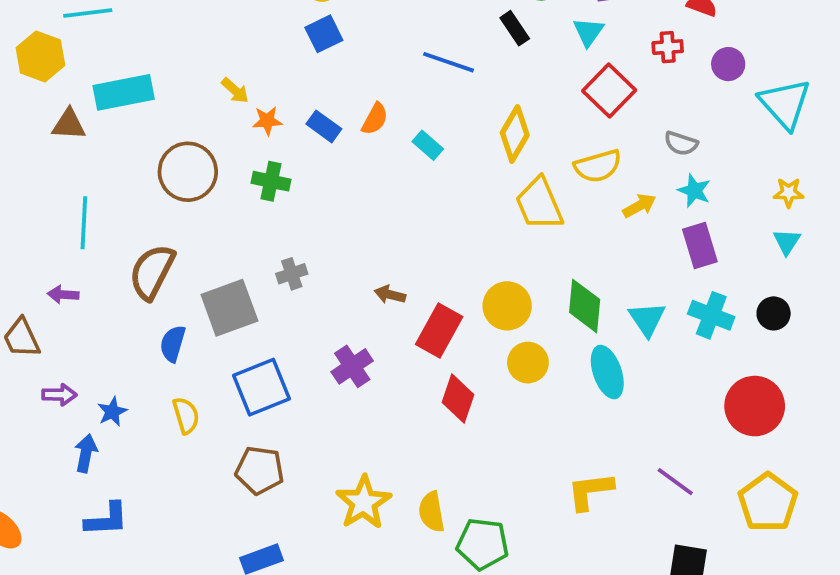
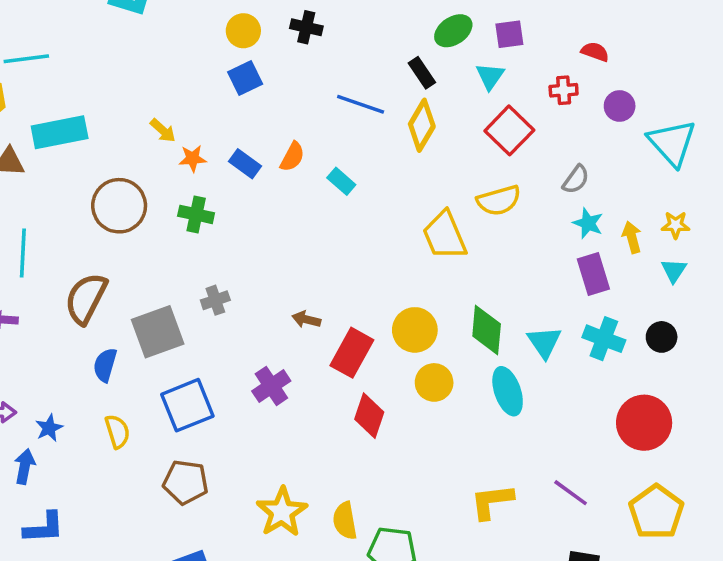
yellow diamond: (515, 134) -> (422, 125), moved
gray semicircle: (681, 143) -> (576, 179), turned -72
yellow arrow: (639, 206) -> (632, 237), moved, turned -76

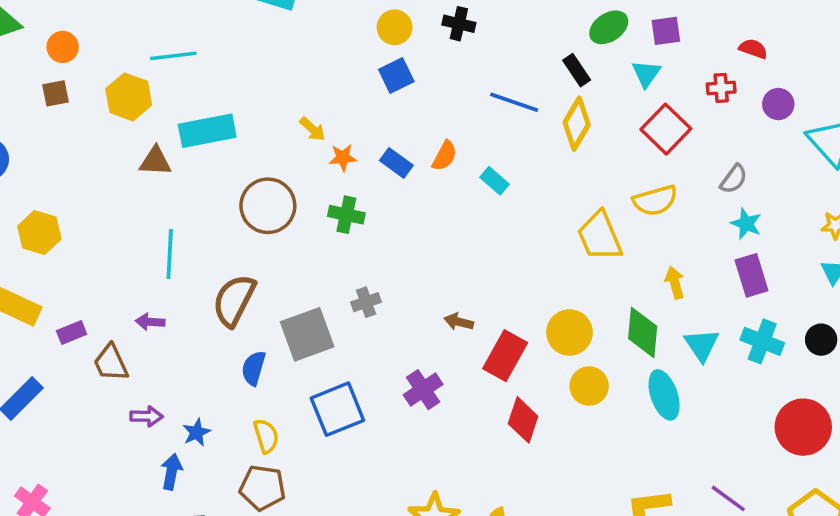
yellow arrow: (632, 237) -> (675, 283), moved
brown pentagon: (186, 482) -> (263, 488), moved

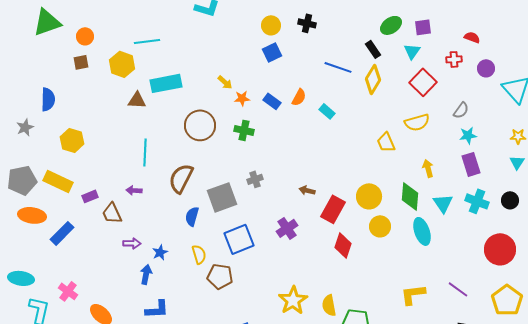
cyan star: (746, 224) -> (468, 135), turned -30
yellow trapezoid: (600, 236) -> (386, 142), size x0.7
brown pentagon: (263, 488) -> (220, 276), moved

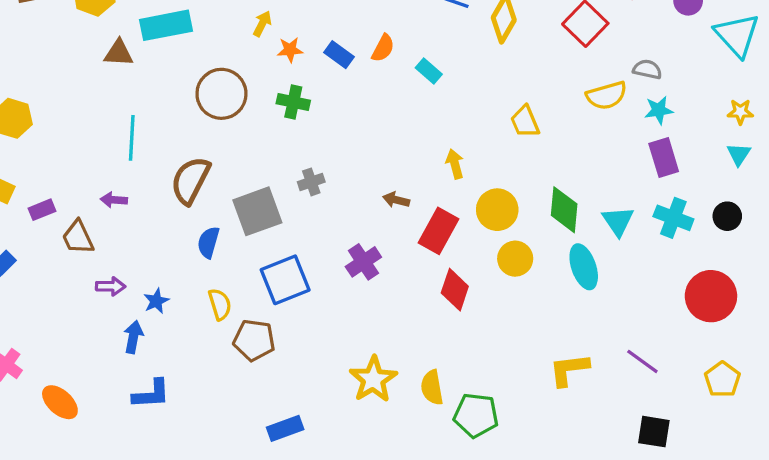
yellow arrow: (225, 82) -> (262, 24), turned -105
gray semicircle: (461, 110) -> (647, 69), turned -114
yellow semicircle: (417, 122) -> (607, 95), moved
yellow arrow: (428, 168) -> (455, 164), moved
yellow pentagon: (507, 300) -> (722, 379), size x0.7

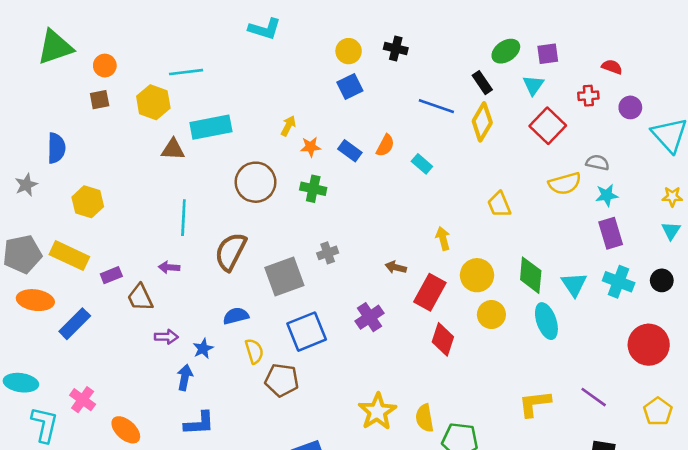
blue semicircle: (208, 242) -> (236, 316), moved, turned 60

